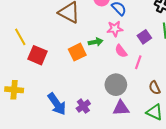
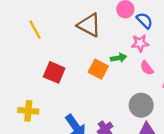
yellow line: (20, 37) -> (35, 30), moved
orange square: (77, 52) -> (98, 69), turned -36

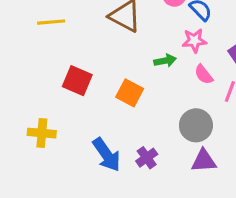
yellow line: (35, 30) -> (51, 22), turned -66
orange square: (98, 69) -> (130, 93), moved

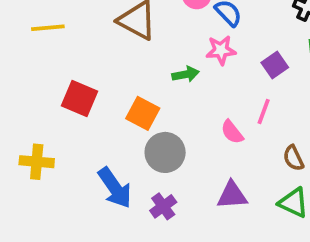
pink semicircle: (204, 74) -> (232, 132), moved
gray circle: (196, 125) -> (165, 152), moved
purple cross: (147, 158) -> (163, 206), moved

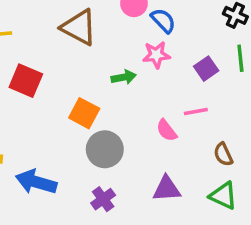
red square: (79, 98) -> (26, 81), moved
pink line: (264, 112) -> (196, 112), turned 60
blue arrow: (115, 188) -> (36, 182), moved, turned 141

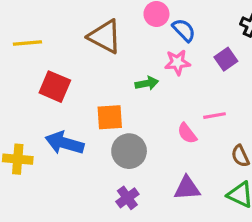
purple square: (206, 69) -> (226, 59), moved
orange square: (84, 113) -> (110, 117), turned -32
blue arrow: (36, 182) -> (65, 143), moved

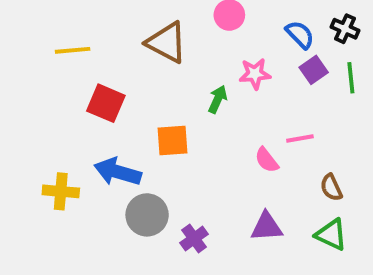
blue semicircle: (184, 30) -> (300, 35), moved
green arrow: (147, 83) -> (218, 99), turned -55
gray circle: (129, 151) -> (147, 215), moved

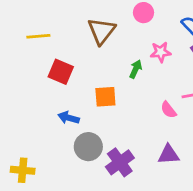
brown triangle: (167, 42) -> (101, 31), turned 40
blue arrow: (118, 172) -> (69, 118), size x0.7
yellow cross: (61, 191) -> (23, 170), moved
purple cross: (194, 238) -> (120, 162), size x1.5

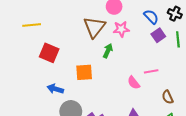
brown triangle: (101, 31) -> (94, 27), moved
pink star: (161, 52) -> (121, 29), moved

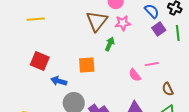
red square: (49, 53) -> (40, 61), moved

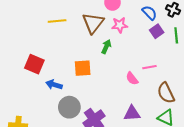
yellow line: (36, 19) -> (57, 21), moved
brown semicircle: (168, 89) -> (166, 93), size x1.5

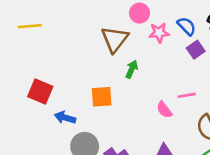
yellow line: (57, 21) -> (30, 26), moved
pink star: (120, 25) -> (159, 33), moved

